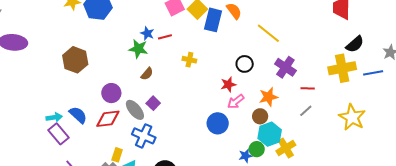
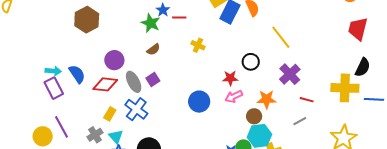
black semicircle: (355, 44) -> (363, 67), turned -36
blue circle: (218, 123) -> (199, 102), moved
yellow rectangle: (117, 155) -> (110, 114), moved

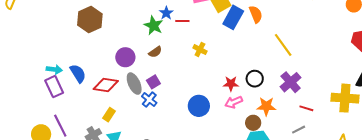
purple circle: (114, 60) -> (125, 57), moved
black circle: (251, 62) -> (255, 79), moved
blue cross: (136, 109) -> (149, 100), moved, size x0.7

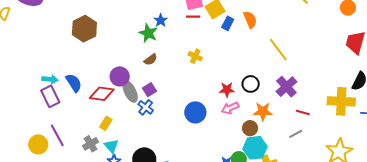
blue rectangle: (233, 17) -> (228, 23), size x0.6
red line: (182, 21) -> (193, 17), moved
purple circle: (125, 57) -> (120, 76), moved

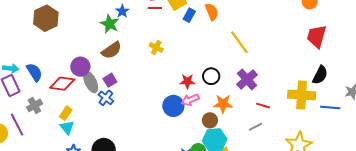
brown semicircle: (151, 60) -> (112, 50), size x1.5
blue circle: (195, 112) -> (173, 106), moved
gray cross: (91, 144) -> (34, 105), moved
cyan triangle: (111, 146) -> (67, 127), moved

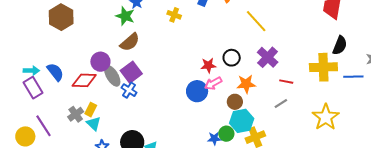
yellow cross: (156, 47) -> (174, 15), moved
purple square: (110, 80) -> (131, 72), size x1.5
gray cross: (34, 105) -> (76, 114), moved

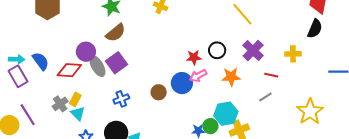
black semicircle: (340, 45) -> (315, 29), moved
yellow cross: (323, 67) -> (293, 54), moved, size x0.6
blue cross: (129, 90) -> (121, 99), moved, turned 35
brown circle: (235, 102) -> (159, 92), moved

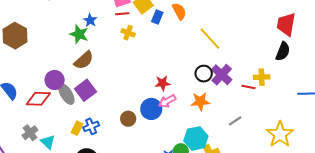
black circle: (217, 50) -> (204, 74), moved
red line: (271, 75) -> (248, 87), moved
yellow rectangle: (75, 99) -> (77, 128), moved

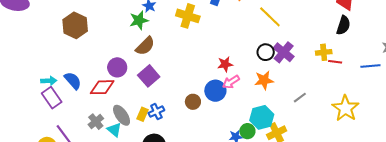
yellow cross: (128, 33) -> (188, 16), size x1.6
green star: (79, 34) -> (139, 20), turned -30
red line: (248, 87) -> (335, 62), moved
gray ellipse: (66, 94) -> (122, 115), moved

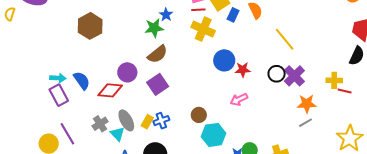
red star: (225, 64) -> (243, 70), moved
orange star: (264, 80) -> (307, 104), moved
blue circle: (215, 91) -> (224, 60), moved
cyan hexagon: (262, 117) -> (214, 135), moved

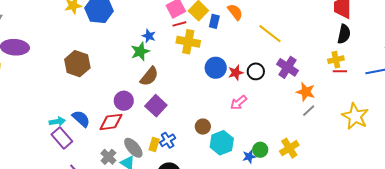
black circle: (277, 74) -> (256, 71), moved
yellow cross: (334, 80) -> (336, 60), moved
orange star: (307, 104) -> (306, 92), turned 30

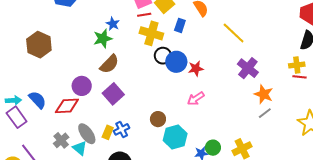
blue rectangle: (214, 21) -> (180, 25), moved
black circle: (256, 71) -> (163, 56), moved

